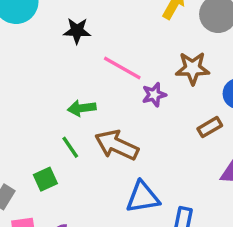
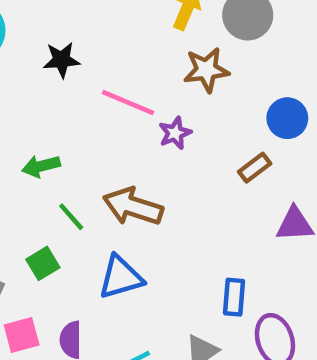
brown star: (193, 68) -> (206, 70), moved
green arrow: (82, 108) -> (41, 166), moved
blue triangle: (143, 197) -> (121, 277), moved

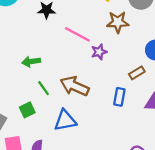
blue rectangle: (234, 297) -> (119, 97), moved

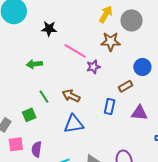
green arrow: (31, 62) -> (34, 64), moved
brown arrow: (75, 86) -> (71, 96), size x0.7
blue triangle: (65, 121) -> (74, 124), moved

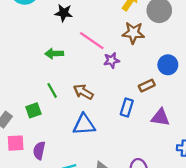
green arrow: (34, 64) -> (54, 54), moved

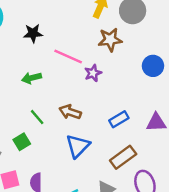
brown rectangle: (147, 86) -> (123, 157), moved, size x1.5
blue rectangle: (127, 108) -> (119, 119), turned 54
blue triangle: (84, 125) -> (78, 146), turned -30

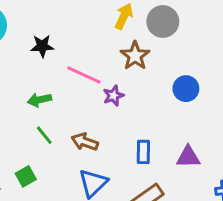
brown star: (110, 40) -> (135, 56), turned -30
green line: (37, 117) -> (44, 135), moved
blue rectangle: (119, 119) -> (143, 152), turned -60

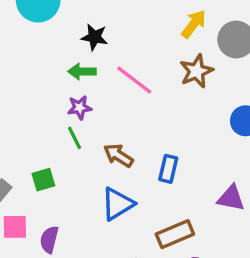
purple star: (113, 96) -> (79, 107), moved
green arrow: (39, 100) -> (82, 71), moved
blue rectangle: (143, 152) -> (168, 169), moved

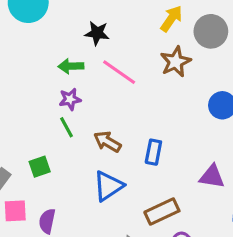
black star: (94, 37) -> (97, 33), moved

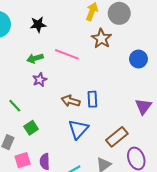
black star: (97, 33) -> (38, 24), moved
green line: (67, 127) -> (15, 106), moved
blue rectangle: (153, 152) -> (92, 99), moved
purple triangle: (212, 177) -> (143, 106), turned -48

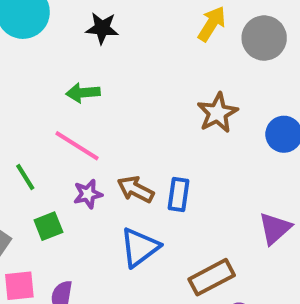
brown star: (101, 39) -> (217, 113), moved
pink line: (67, 54) -> (77, 146), moved
purple star: (40, 80) -> (88, 194), moved

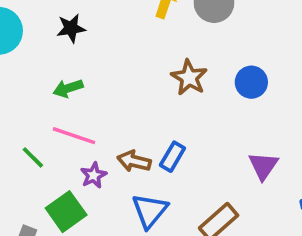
green line: (25, 177) -> (33, 157), moved
blue rectangle: (179, 194) -> (172, 157), turned 36
green square: (48, 226) -> (66, 212), size x1.5

